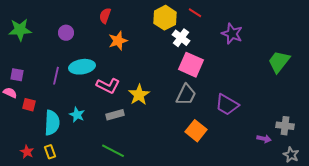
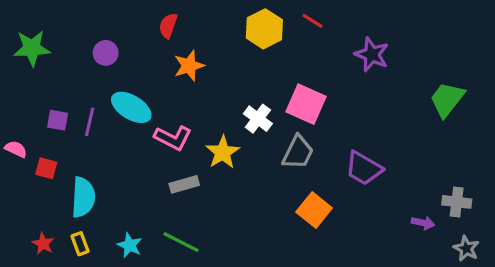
white cross: (181, 38) -> (258, 119), moved
cyan ellipse: (82, 67) -> (131, 107), turned 40
purple square: (17, 75) -> (58, 120), moved
cyan star: (77, 115) -> (130, 245), moved

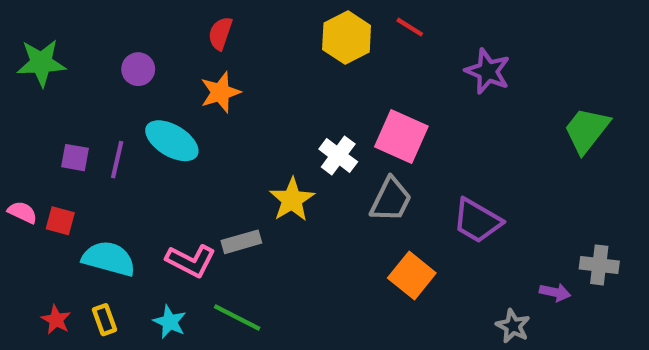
orange star: (189, 66) -> (220, 92), moved
pink L-shape: (173, 138) -> (191, 261), moved
pink semicircle: (16, 149) -> (22, 212), moved
cyan semicircle: (83, 197) -> (109, 259), turned -78
gray star: (466, 248) -> (513, 326), moved

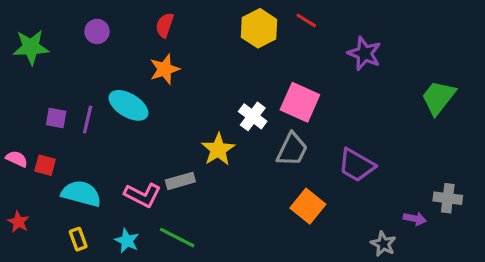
purple circle: (138, 69) -> (97, 31), moved
red star: (56, 320) -> (18, 222), moved

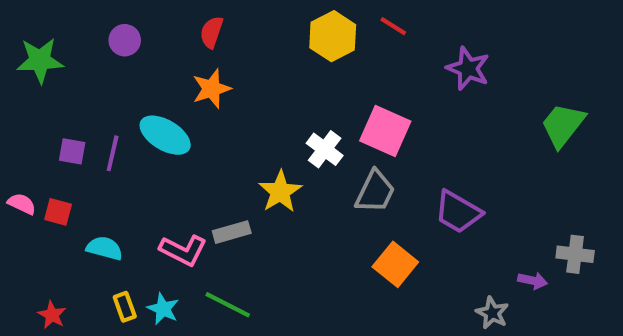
cyan semicircle: (81, 193) -> (105, 248), size x0.7
red star: (18, 222) -> (52, 315), moved
yellow rectangle: (78, 239) -> (125, 307), moved

